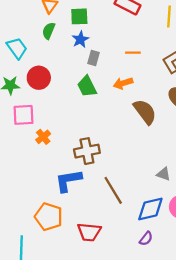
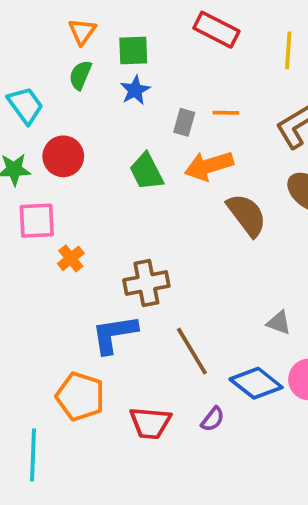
gray rectangle: (94, 58) -> (184, 122), moved
orange arrow: (123, 83) -> (209, 166), size x1.4
blue diamond: (150, 209) -> (256, 383), turned 52
purple semicircle: (146, 239) -> (213, 419), moved

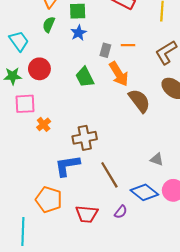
orange arrow: (209, 166) -> (119, 74), turned -105

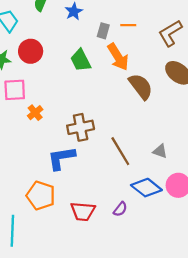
brown line: (109, 175) -> (120, 151), moved

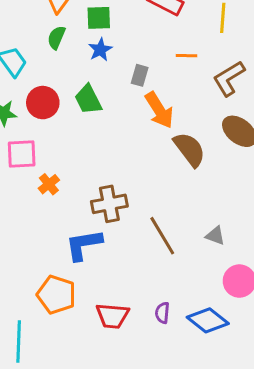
orange line: (128, 25) -> (186, 56), moved
green trapezoid: (81, 60) -> (88, 100), moved
blue diamond: (146, 188) -> (208, 320), moved
purple semicircle: (120, 209) -> (162, 313), turned 147

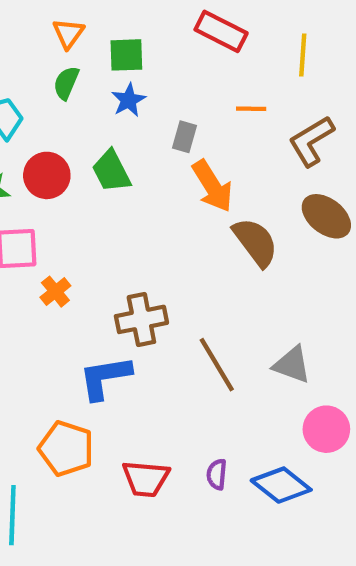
gray triangle: (215, 236) -> (292, 365), size x1.4

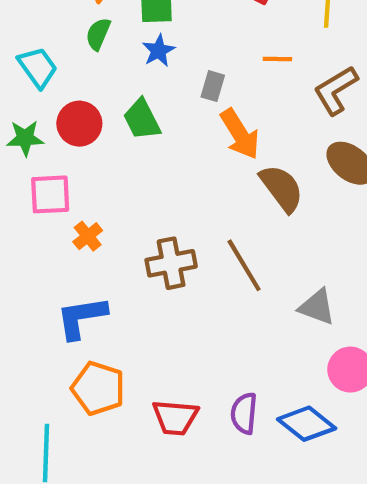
brown line: (217, 365) -> (244, 265), moved
blue L-shape: (105, 378) -> (81, 317), moved
purple semicircle: (217, 474) -> (244, 413), size x1.4

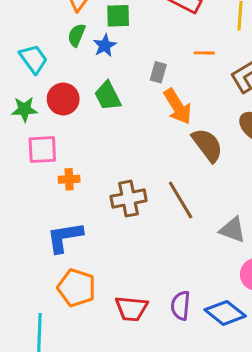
blue star: (159, 51) -> (105, 45), moved
orange cross: (88, 236) -> (69, 179), turned 36

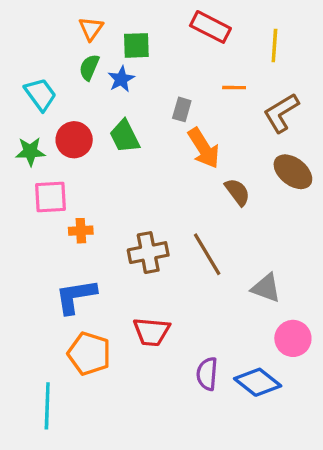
brown semicircle: (207, 145) -> (237, 192), size x0.7
red trapezoid: (131, 309) -> (152, 332), moved

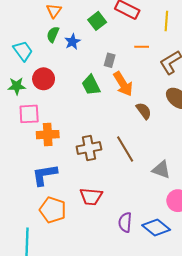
green square: (136, 45) -> (97, 21), moved, turned -36
green trapezoid: (125, 136) -> (91, 85), moved
orange cross: (81, 231) -> (48, 135), size x1.5

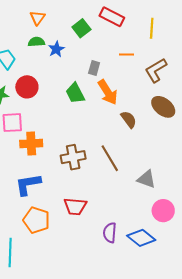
green semicircle: (53, 34) -> (36, 42), turned 63

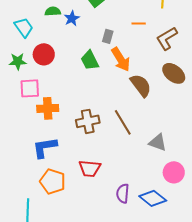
brown semicircle: (129, 119) -> (141, 85), size x1.4

